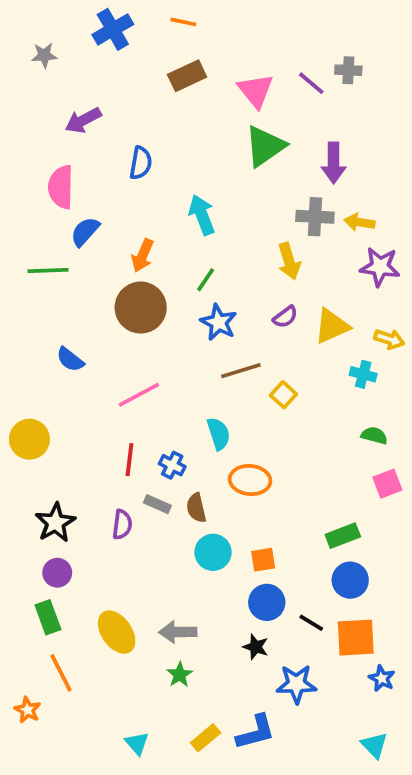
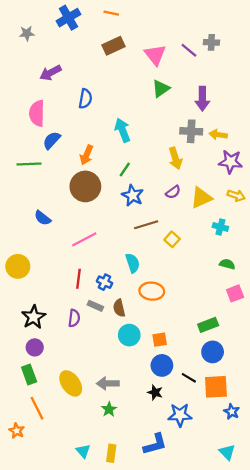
green triangle: (265, 146) -> (161, 89), size x0.7
yellow arrow: (389, 339) -> (236, 195), moved
yellow rectangle: (206, 738) -> (111, 453), moved, turned -42

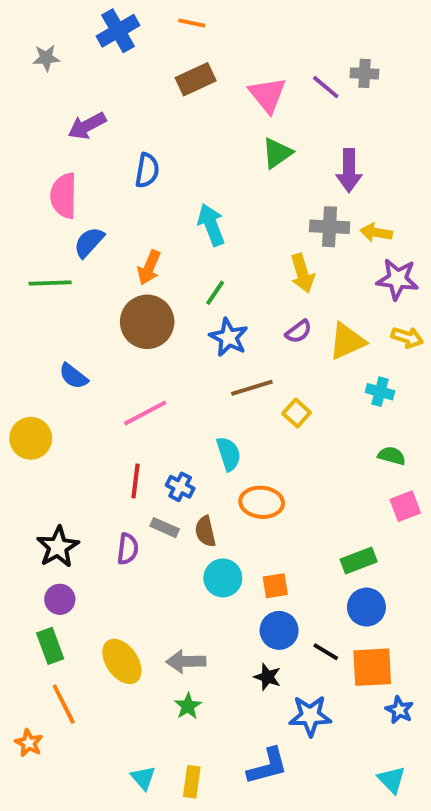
yellow circle: (18, 266) -> (31, 438), moved

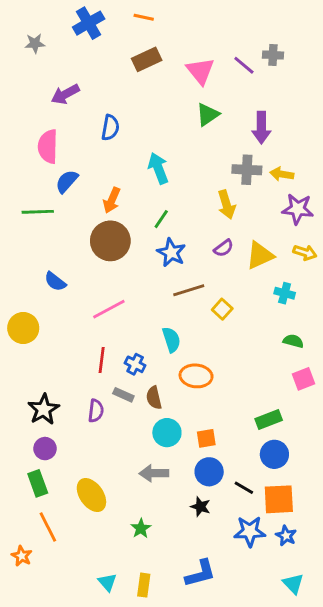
gray arrow: (186, 661) -> (154, 473), moved
blue star: (399, 710) -> (286, 536), moved
blue star: (310, 716) -> (250, 531), moved

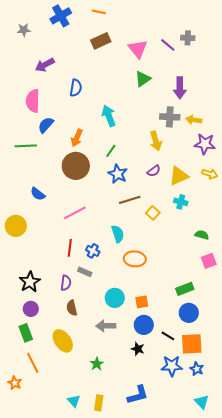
cyan cross: (285, 293) -> (181, 202), moved
brown semicircle: (154, 398) -> (72, 308), moved

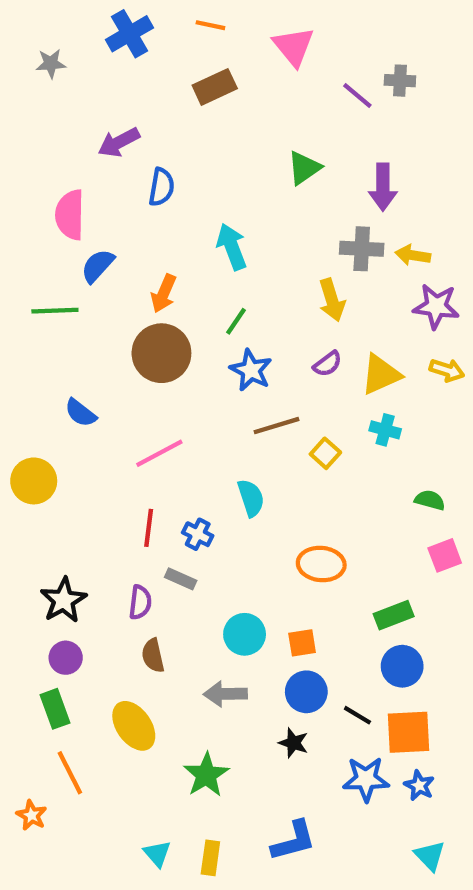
pink triangle: (138, 49) -> (294, 46), moved
purple arrow: (45, 65) -> (119, 142), moved
orange ellipse: (135, 259) -> (321, 564), moved
green star: (97, 364) -> (206, 775), size x1.5

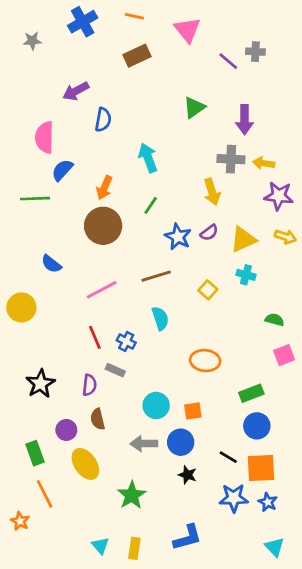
blue star: (251, 370) -> (178, 237), moved
brown line: (276, 426) -> (156, 276), moved
red line: (149, 528) -> (95, 337), turned -30
purple circle: (66, 658) -> (66, 430), moved
blue circle: (306, 692) -> (181, 442), moved

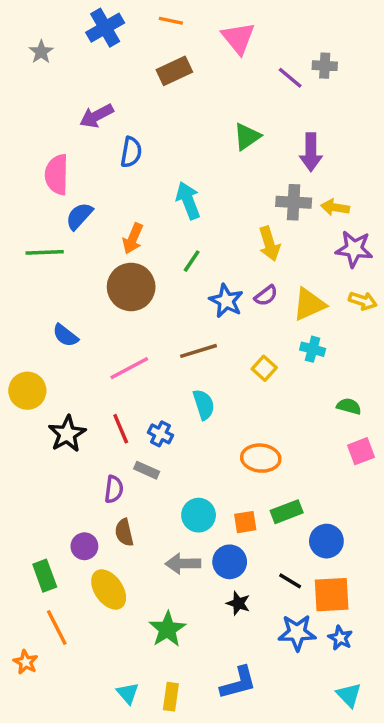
gray star: (32, 41) -> (41, 52), turned -30
black star: (40, 384) -> (67, 434), moved
green rectangle: (251, 393) -> (287, 512), moved

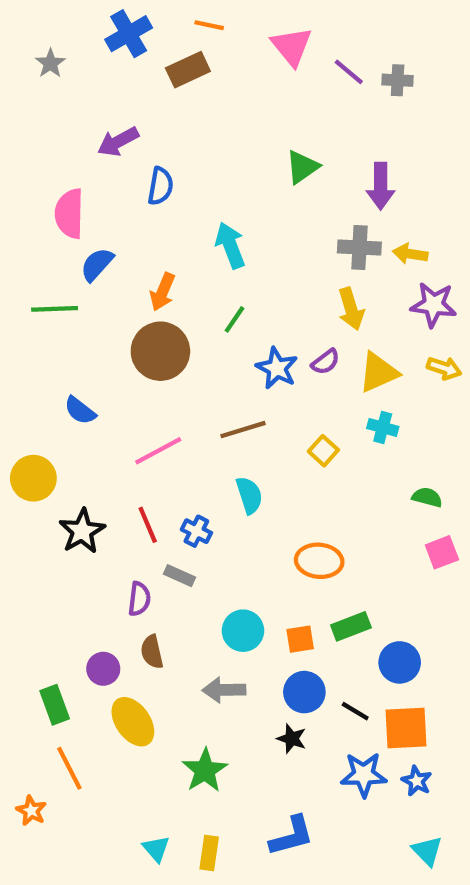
brown rectangle: (174, 71) -> (188, 70), moved
purple line: (290, 78) -> (349, 72), moved
yellow arrow: (269, 244) -> (351, 309), moved
blue circle: (230, 562) -> (304, 692), moved

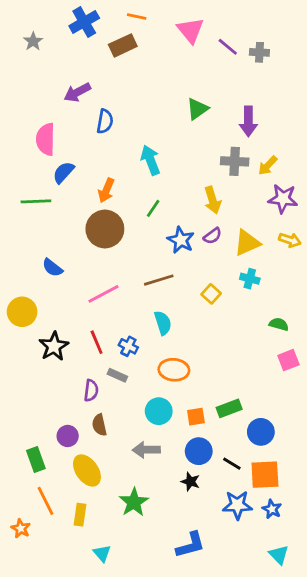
yellow arrow: (410, 254) -> (268, 166), turned -55
yellow arrow: (351, 309) -> (213, 200), moved
orange ellipse: (319, 561) -> (174, 370), moved
yellow rectangle: (209, 853) -> (80, 515), moved

